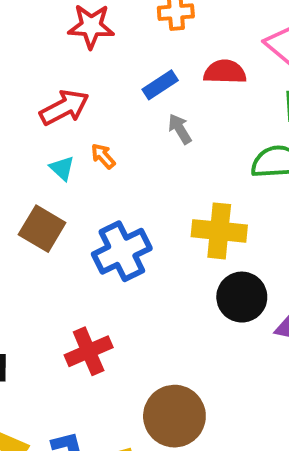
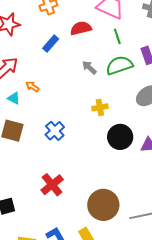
gray arrow: (180, 129) -> (89, 68), moved
yellow cross: (219, 231) -> (100, 107), size x0.6
blue cross: (122, 251) -> (55, 131), size x0.7

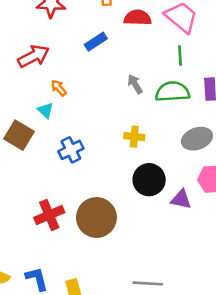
red semicircle: (81, 28) -> (138, 18), moved
cyan triangle: (14, 98) -> (45, 110), moved
brown circle: (103, 205) -> (96, 217), moved

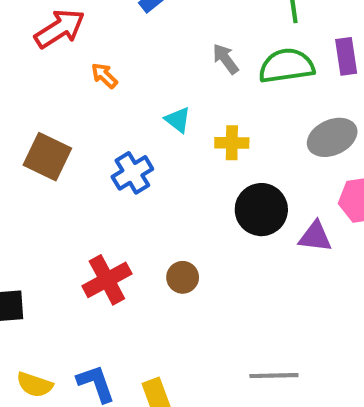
cyan triangle: (45, 110) -> (178, 120), moved
brown circle: (96, 217) -> (183, 277), size x0.5

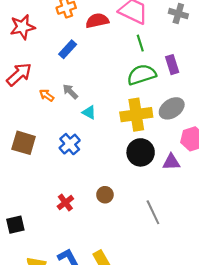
gray arrow: (226, 59) -> (70, 92), moved
yellow cross: (232, 143) -> (136, 115), moved, size x1.8
red cross: (107, 280) -> (65, 203), size x0.7
gray line: (274, 376) -> (153, 212), moved, turned 75

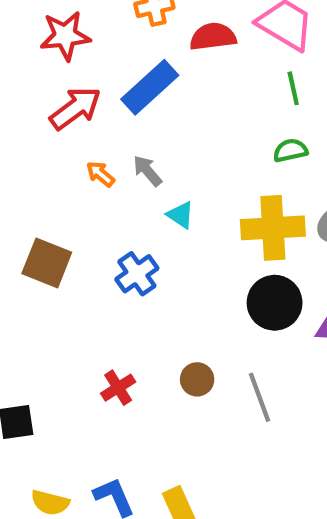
blue rectangle: (68, 49) -> (150, 87), size x1.5
red arrow: (19, 74) -> (75, 108), moved
green semicircle: (142, 75) -> (290, 150), size x0.6
gray line: (153, 212) -> (260, 397), moved

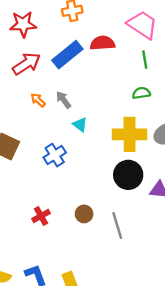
red semicircle: (213, 37) -> (102, 43), moved

